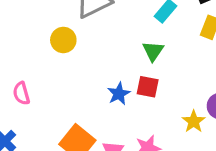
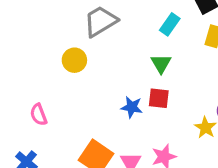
blue star: (119, 94) -> (132, 107), turned -30

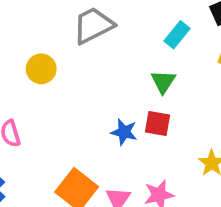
yellow circle: (74, 60) -> (41, 69), moved

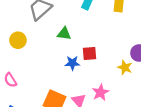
green triangle: (163, 82) -> (64, 34), moved, turned -40

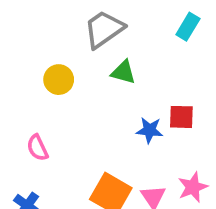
green triangle: (64, 34) -> (123, 72), moved

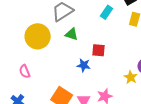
yellow circle: (59, 80) -> (38, 36), size x1.6
red square: (181, 117) -> (99, 50), moved

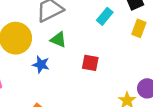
blue star: (84, 65) -> (41, 65), moved

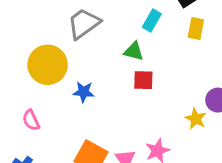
green triangle: (58, 40) -> (134, 51), moved

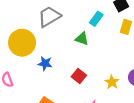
red square: (143, 80) -> (79, 76), moved, turned 32
yellow star: (196, 119) -> (112, 82), moved

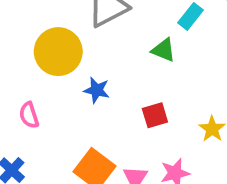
red square: (79, 76) -> (155, 115), turned 32

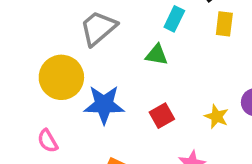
blue star: (97, 90) -> (104, 105), size x1.6

